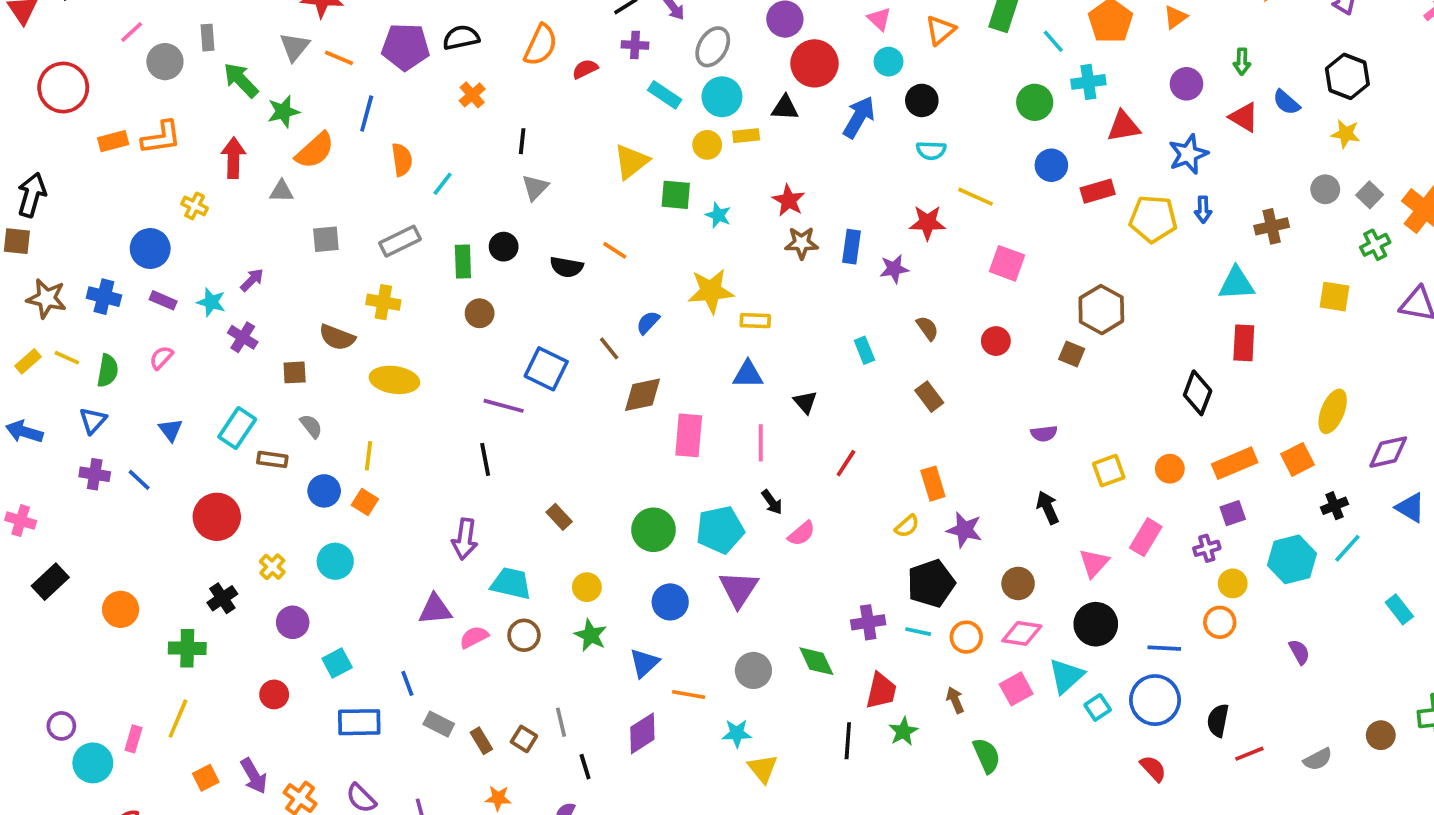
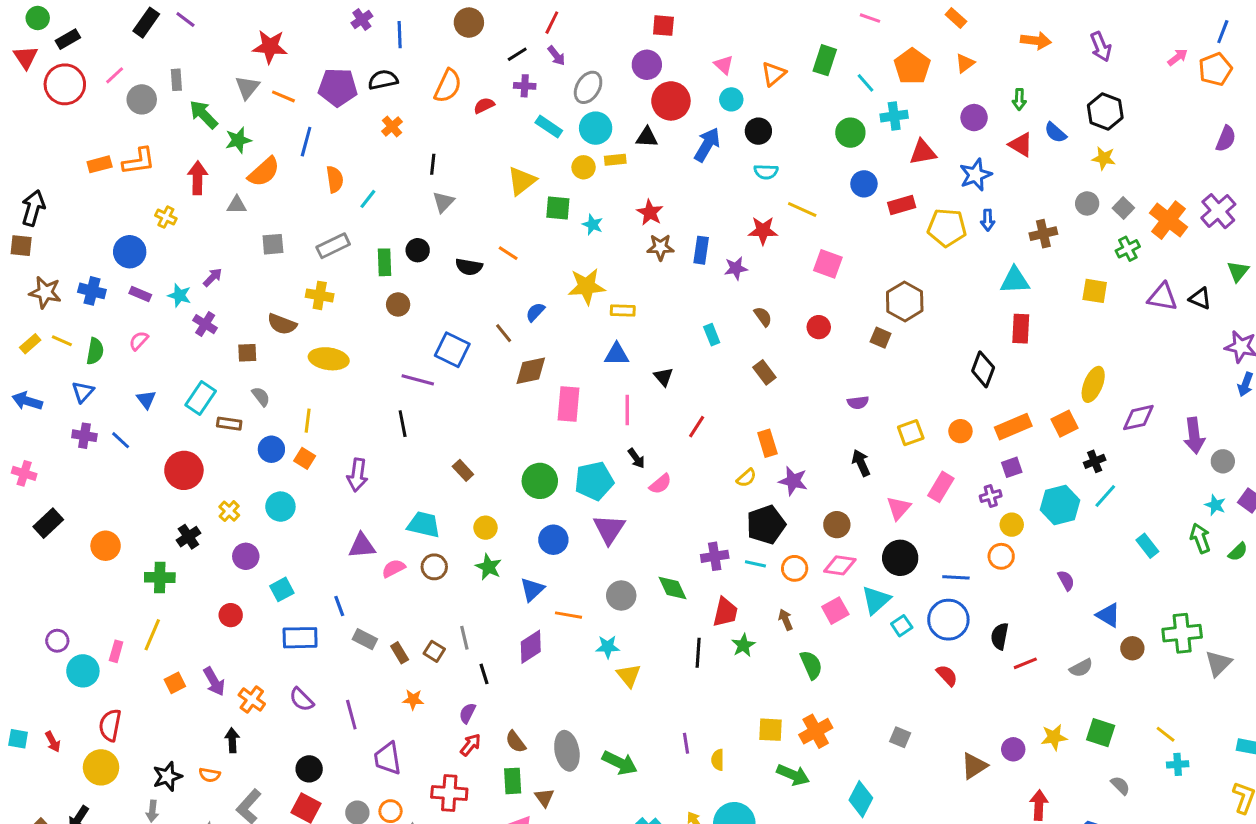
red circle: (63, 88) -> (65, 84), moved
blue triangle: (1410, 508) -> (1108, 615), moved
purple arrow: (465, 539) -> (357, 475), moved

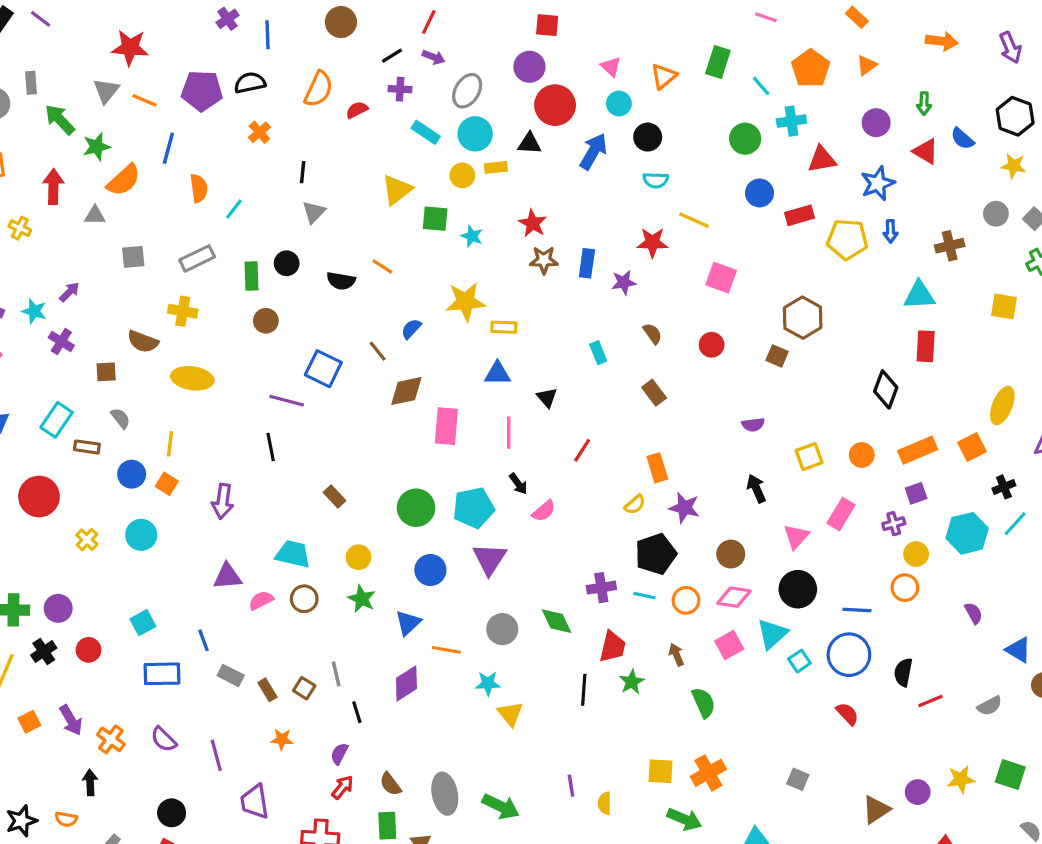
purple arrow: (556, 56) -> (434, 57), turned -30
black cross: (188, 537) -> (44, 651), moved
purple circle: (246, 556) -> (58, 608), moved

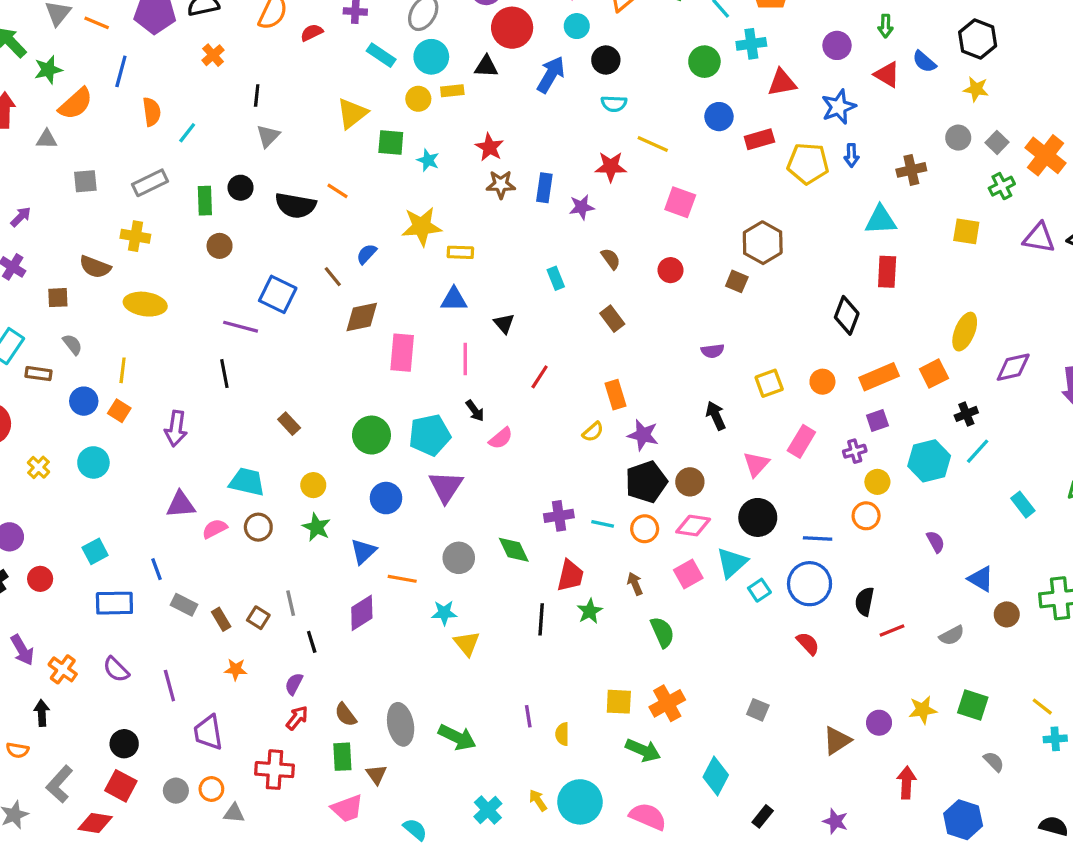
black semicircle: (341, 281) -> (295, 205), size x1.4
black pentagon: (656, 554) -> (646, 482), moved

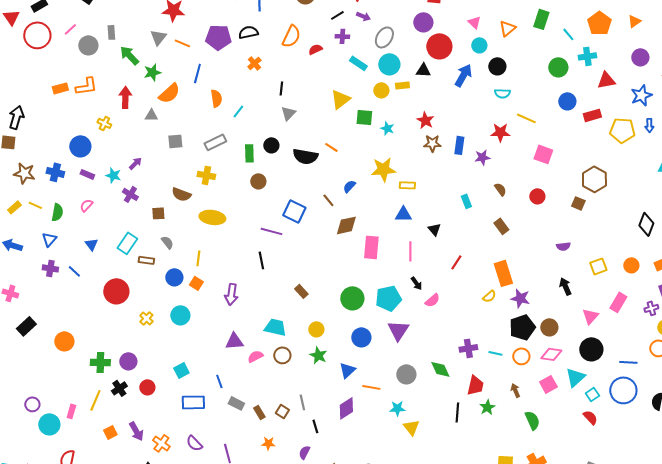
orange rectangle: (616, 395) -> (503, 273), size x1.4
red semicircle: (808, 644) -> (590, 417), moved

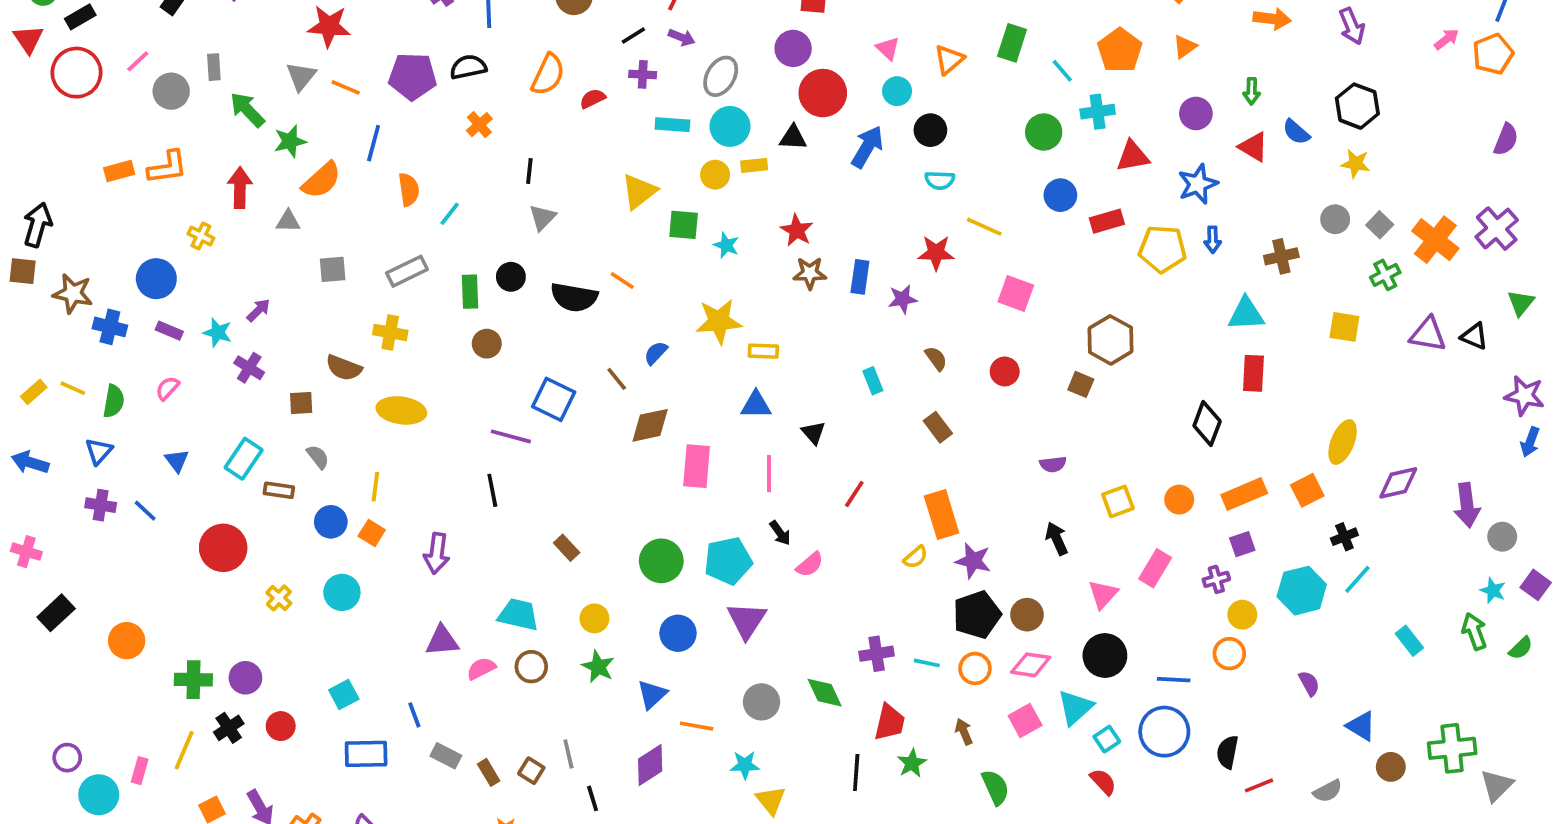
cyan rectangle: (358, 63) -> (672, 125), turned -30
brown star: (24, 173) -> (73, 294), moved

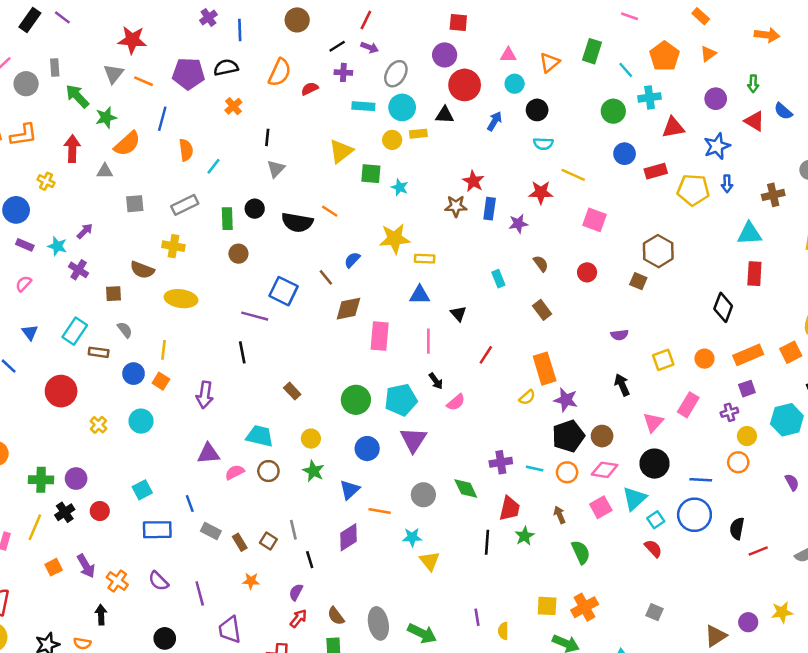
pink triangle: (888, 48) -> (508, 55), turned -42
blue arrow: (867, 147) -> (495, 121), size x0.7
red star: (797, 230) -> (473, 181), moved

